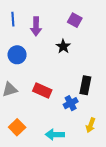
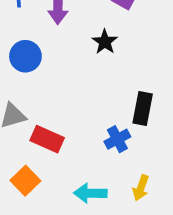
red rectangle: (42, 91) -> (47, 139), moved
yellow arrow: (91, 125) -> (141, 188), moved

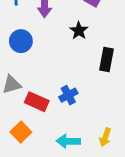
black rectangle: (143, 108) -> (107, 60), moved
blue cross: (117, 139) -> (68, 95), moved

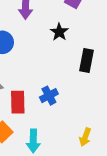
red rectangle: (37, 102) -> (18, 102), turned 65
cyan arrow: (68, 141) -> (33, 141), moved, turned -90

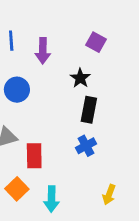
black rectangle: (87, 61) -> (89, 110), moved
blue cross: (49, 96) -> (86, 146), moved

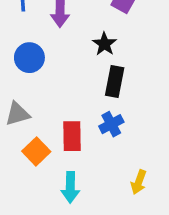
red rectangle: (34, 156) -> (72, 136), moved
orange square: (17, 189) -> (36, 151), moved

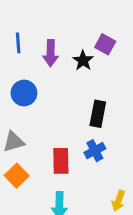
black star: (104, 44) -> (83, 61), moved
orange square: (36, 151) -> (17, 176), moved

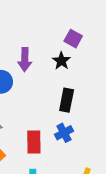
purple arrow: (51, 53) -> (25, 60), moved
black star: (83, 61) -> (61, 61), moved

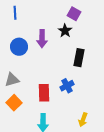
purple arrow: (25, 60) -> (42, 39), moved
black rectangle: (67, 100) -> (79, 58), moved

